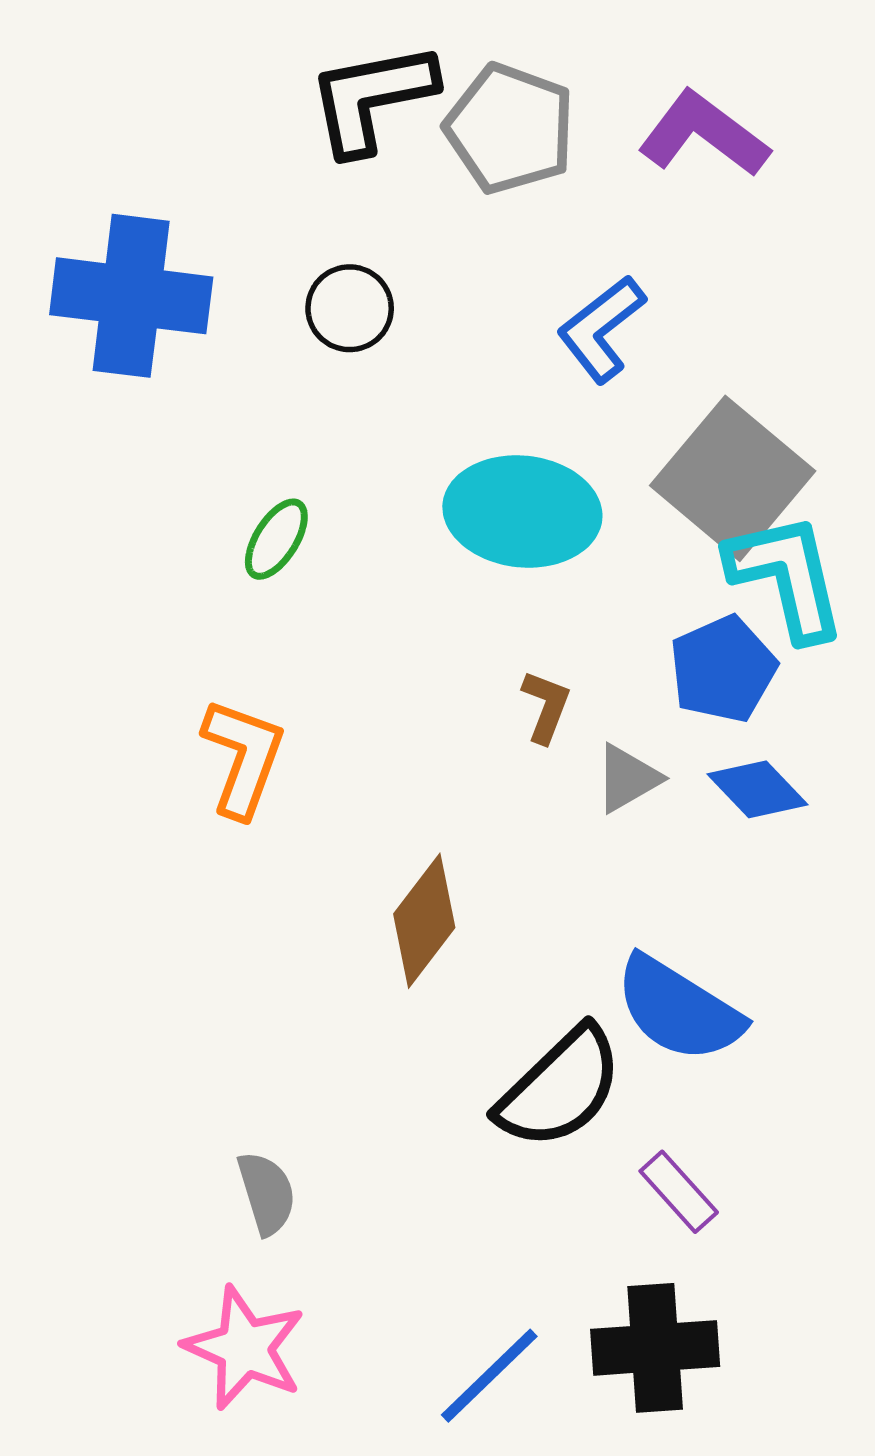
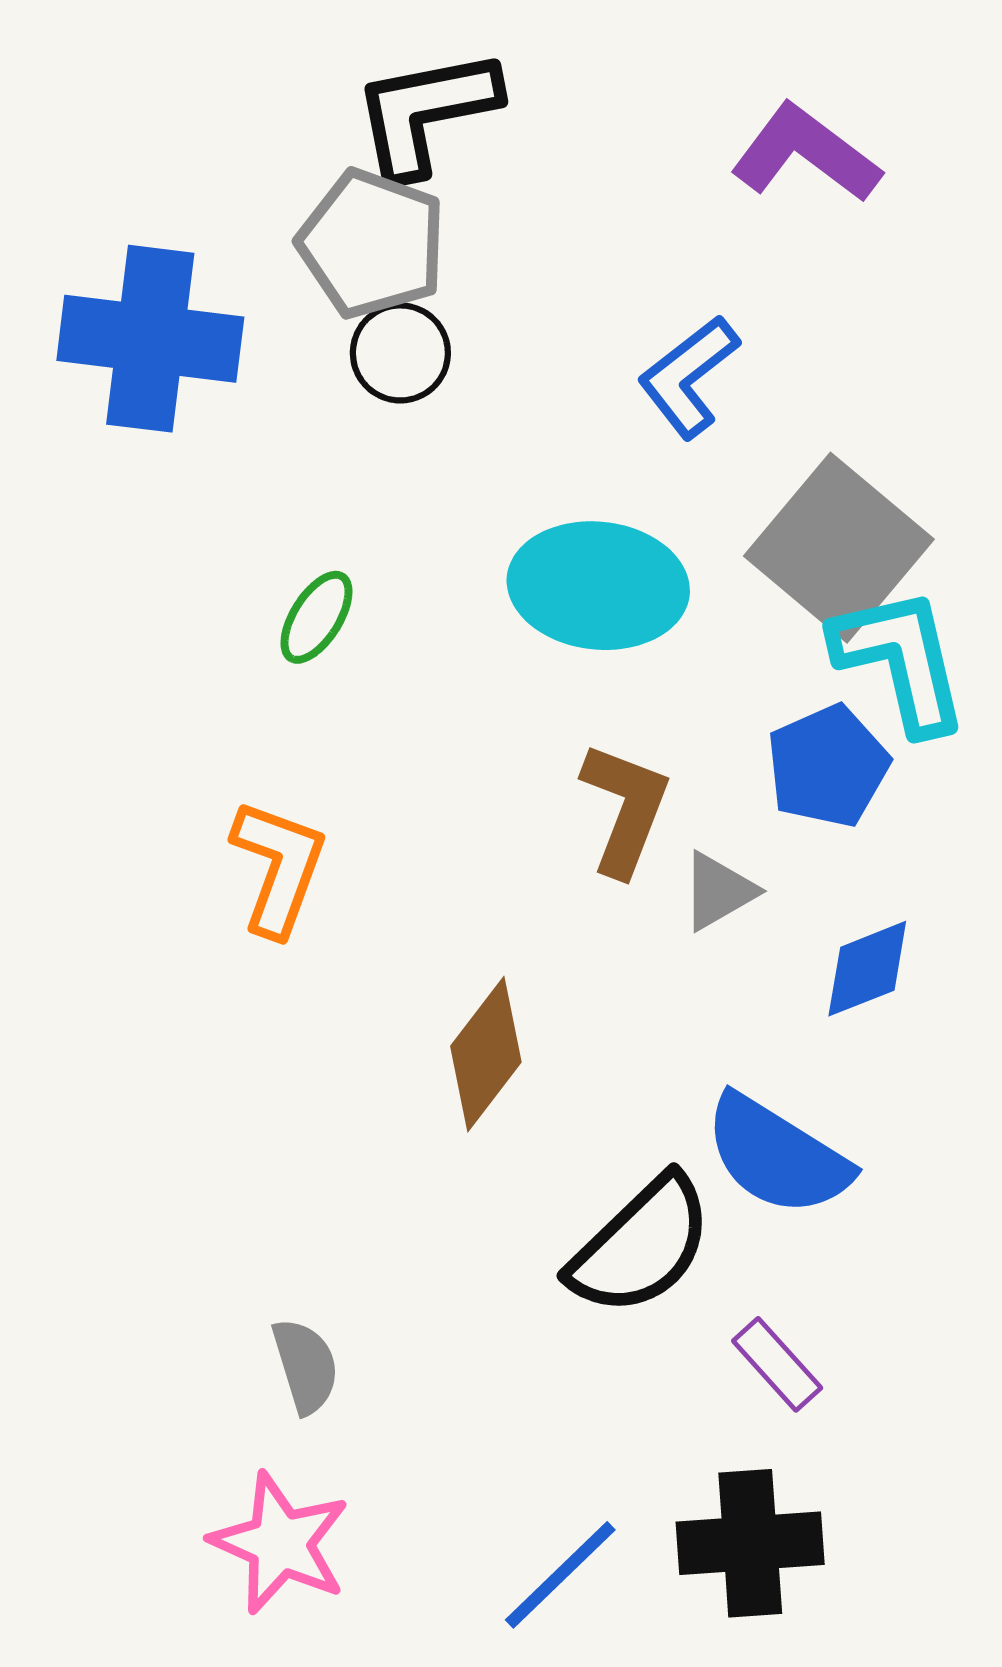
gray pentagon: (510, 129) -> (372, 244), moved
brown L-shape: (546, 706) -> (625, 809), size x1.6
blue diamond: (757, 789) -> (867, 969), moved, turned -68

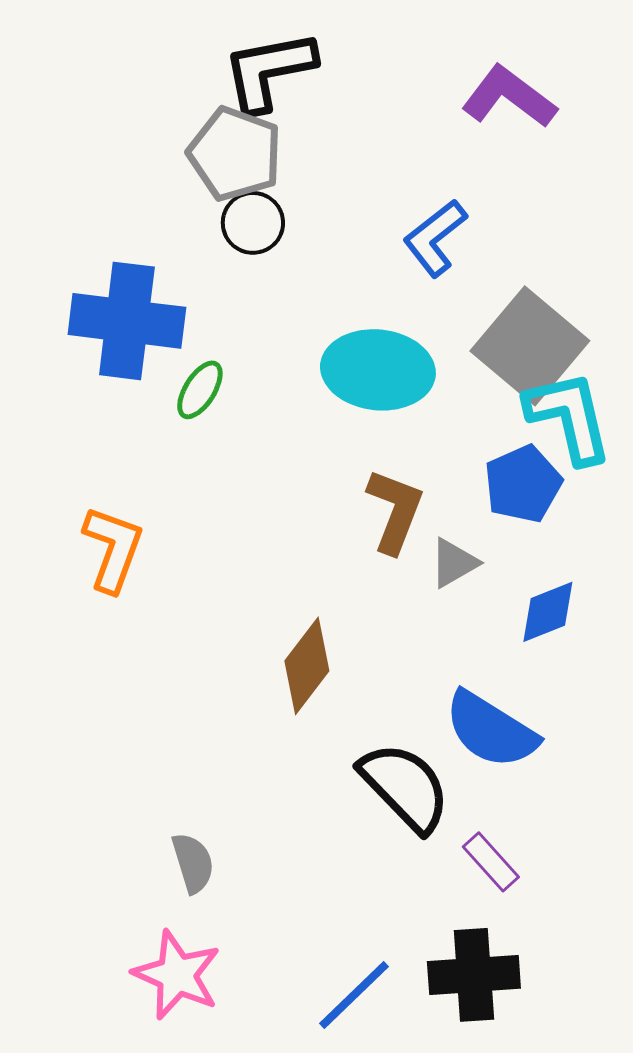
blue cross: (150, 339) -> (127, 321), moved
orange L-shape: (279, 867) -> (113, 549), moved
black semicircle: (641, 1246) -> (405, 787), turned -90

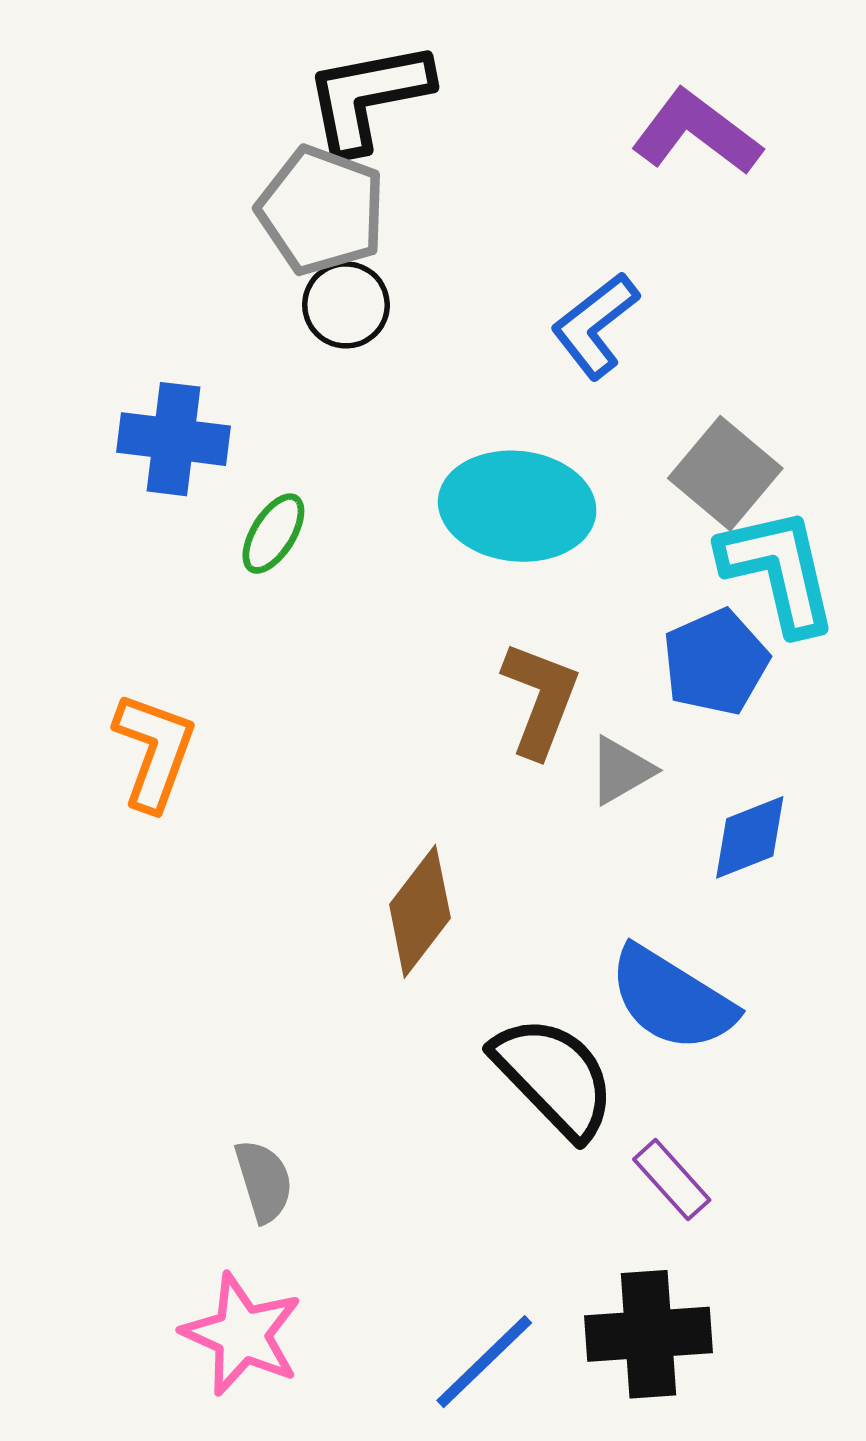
blue cross: (127, 321) -> (174, 439), size x0.7
gray square: (530, 346) -> (725, 473), size x0.7

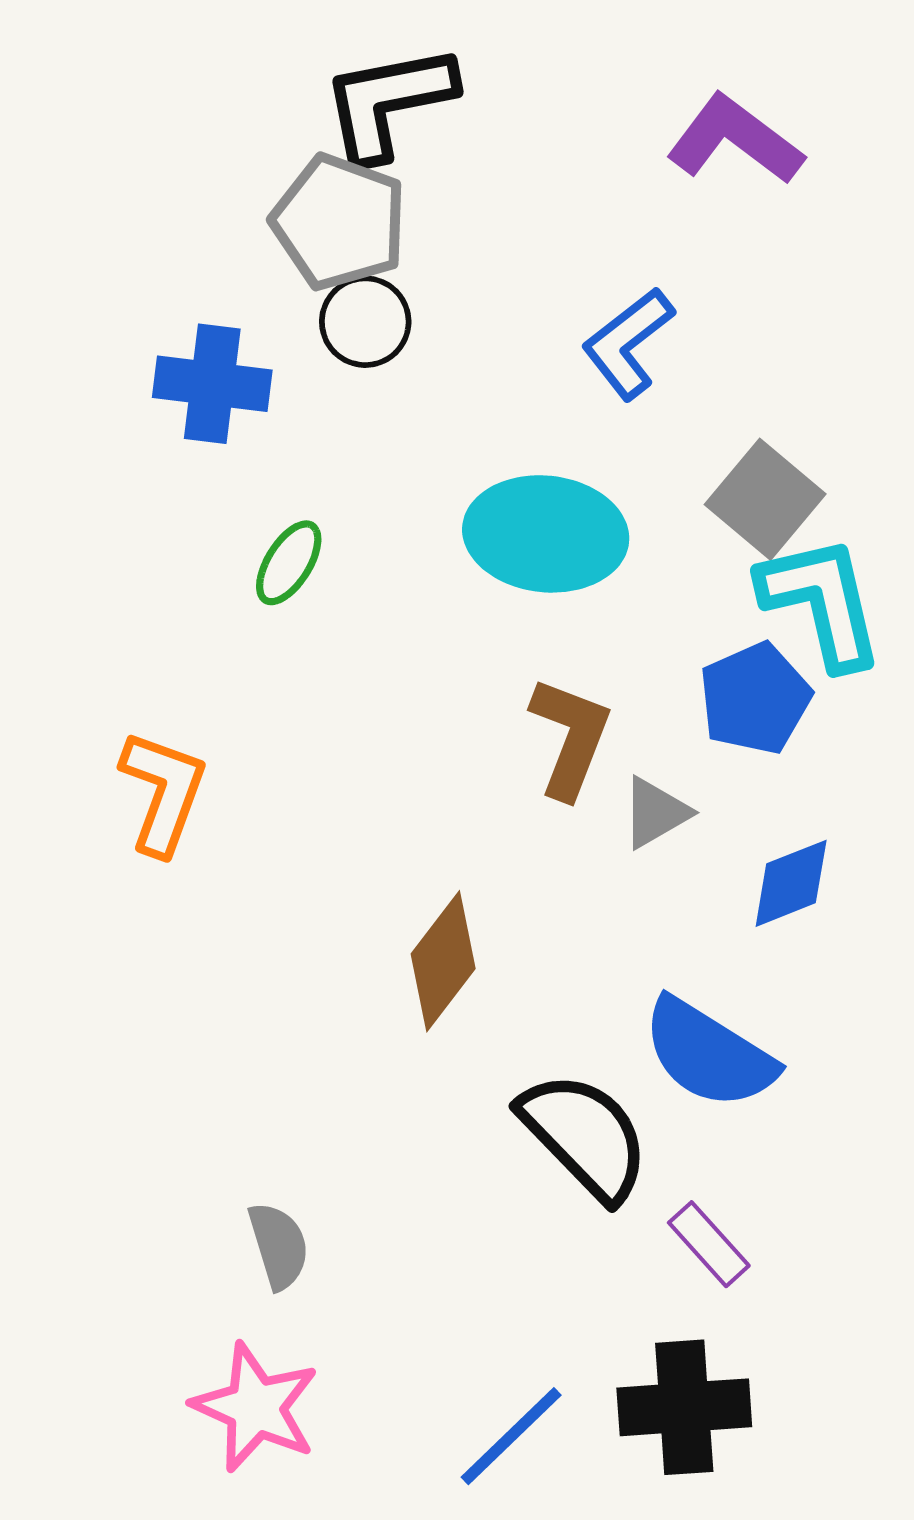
blue cross: (174, 439) -> (212, 384), moved

